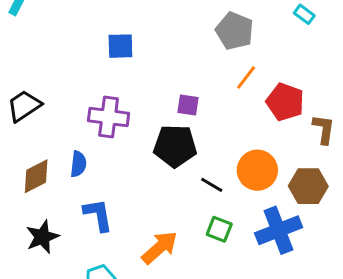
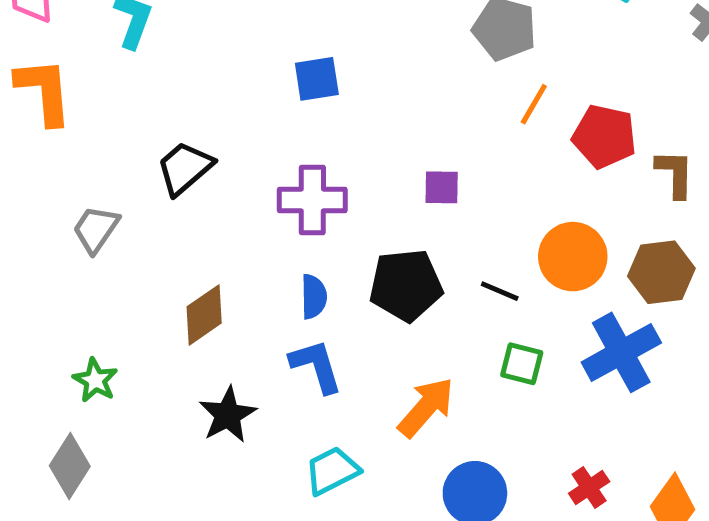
purple square: (188, 105) -> (442, 187), moved
black trapezoid: (24, 106) -> (185, 168), moved
black pentagon: (175, 146) -> (406, 285), moved
blue semicircle: (78, 164) -> (314, 297), moved

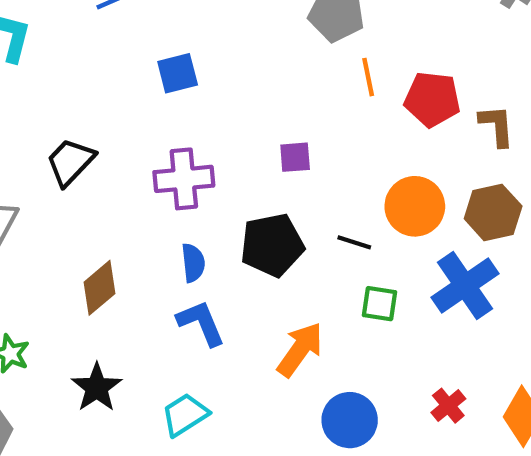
orange line: (534, 104) -> (368, 77), turned -36
black star: (228, 415) -> (97, 387), moved
cyan trapezoid: (332, 471) -> (185, 415), moved

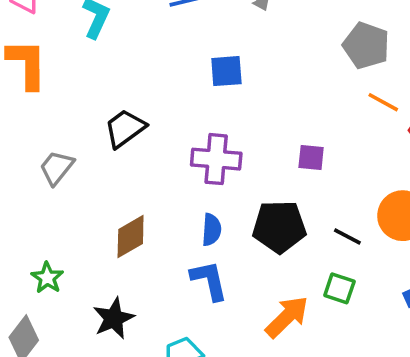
orange line: (368, 77) -> (383, 102), turned -60
green square: (380, 304) -> (339, 288), moved

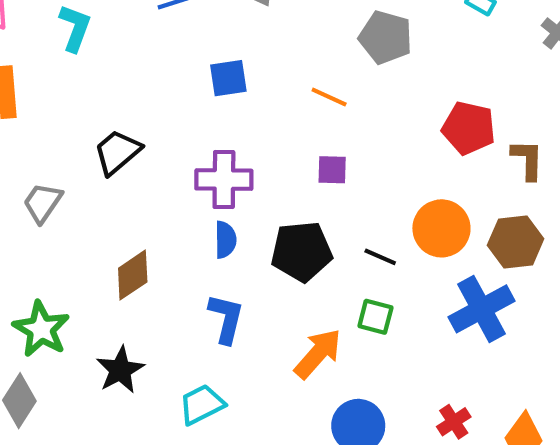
orange line: (383, 102) -> (329, 97), moved
blue semicircle: (211, 230) -> (225, 240), moved
green star: (47, 278) -> (41, 329), size x1.5
blue L-shape: (209, 280) -> (226, 319), turned 30

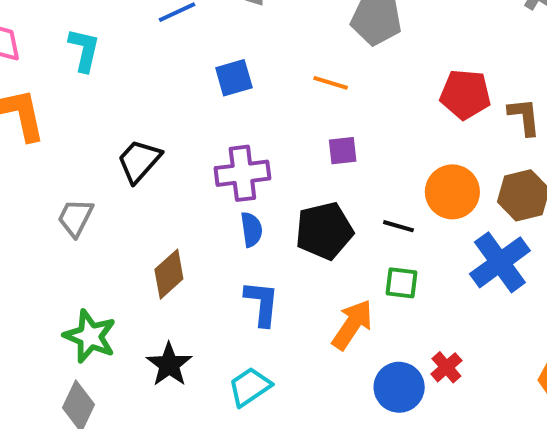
red cross: (454, 422) -> (446, 367), moved

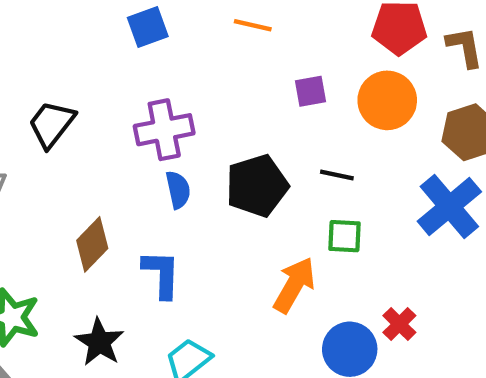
purple square: (343, 151) -> (311, 91), moved
orange circle: (452, 192) -> (387, 100), moved
blue L-shape: (262, 303) -> (161, 274), moved

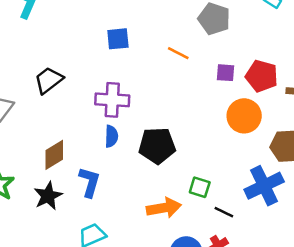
purple square: (311, 91) -> (225, 73), moved
black line: (337, 175) -> (224, 212), moved
orange arrow: (294, 285) -> (164, 208), turned 36
black star: (99, 342) -> (48, 196), moved

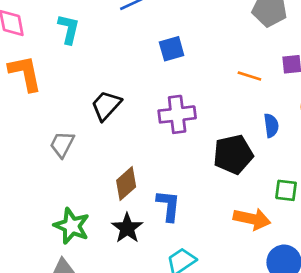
orange line: (178, 53) -> (249, 76), moved
blue semicircle: (111, 136) -> (271, 125), moved
orange arrow: (164, 208) -> (252, 219), turned 32

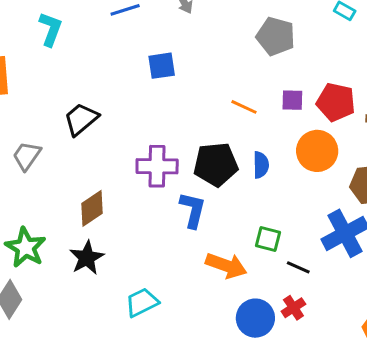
purple cross: (177, 114) -> (157, 166), moved
black pentagon: (233, 154) -> (216, 164), moved
blue L-shape: (169, 206) -> (193, 210), moved

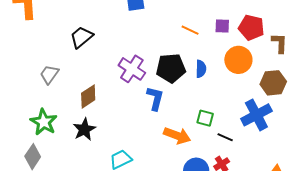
gray trapezoid: (27, 156) -> (49, 74), moved
purple cross: (157, 166) -> (132, 69), turned 32

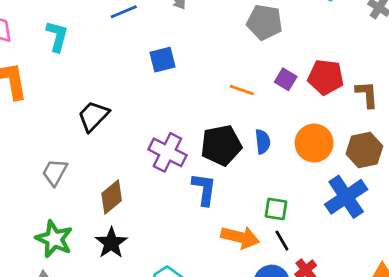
purple square: (222, 26) -> (286, 79), turned 35
orange circle: (238, 60) -> (314, 143), moved
black line: (225, 137) -> (282, 241), moved, turned 42

